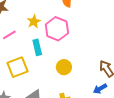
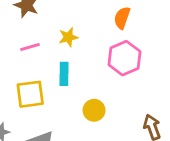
pink hexagon: (57, 29) -> (124, 58), moved

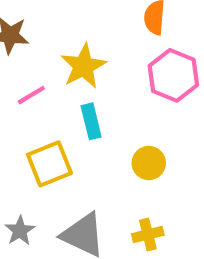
yellow star: (68, 37) -> (83, 66), size x1.5

